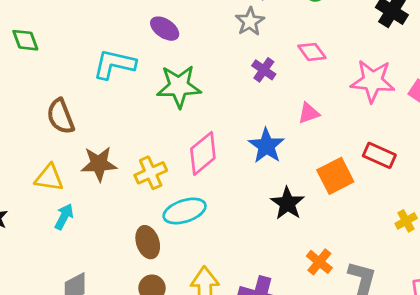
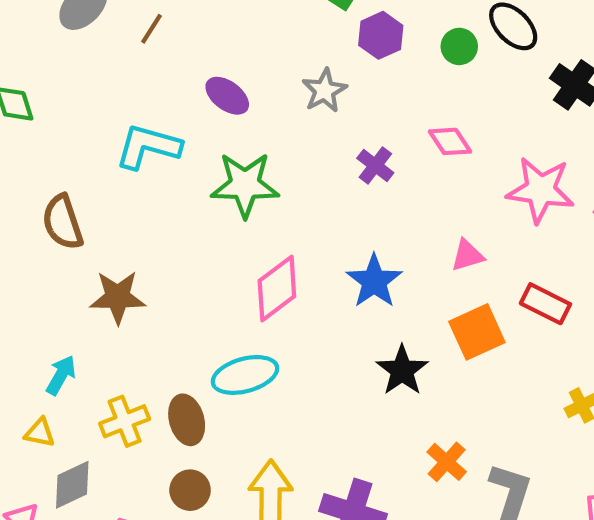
gray star: (250, 22) -> (324, 91), moved
pink triangle: (309, 113) -> (467, 255), moved
yellow cross: (151, 173) -> (125, 421), moved
yellow triangle: (49, 178) -> (40, 433), moved, size x0.7

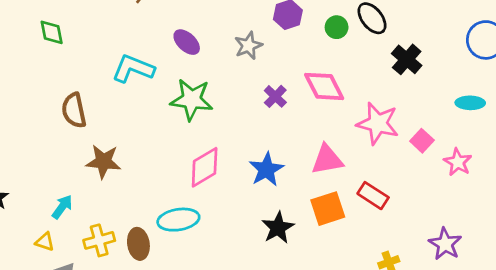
pink diamond: (450, 141) -> (324, 86), size x1.5
pink triangle: (467, 255) -> (327, 160), size x1.5

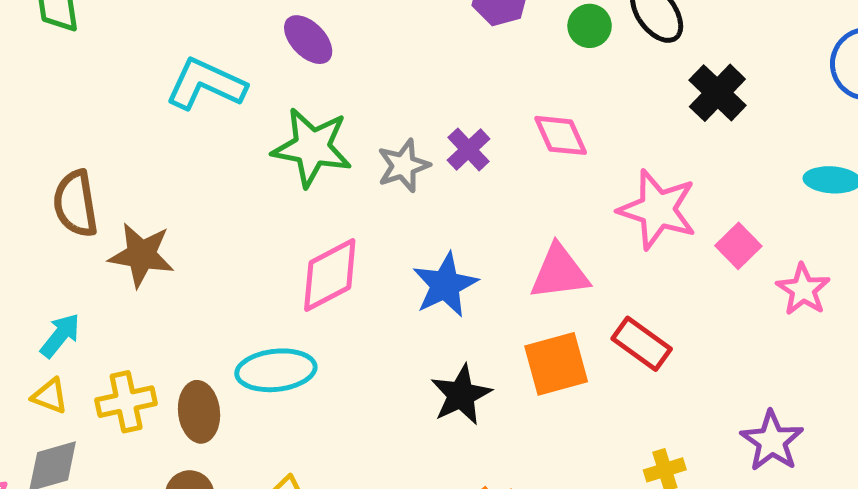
gray star: (248, 46) -> (403, 166), moved
pink diamond: (324, 86) -> (561, 135), size x0.7
brown semicircle: (74, 110) -> (76, 204), moved
yellow triangle: (45, 242) -> (50, 396), moved

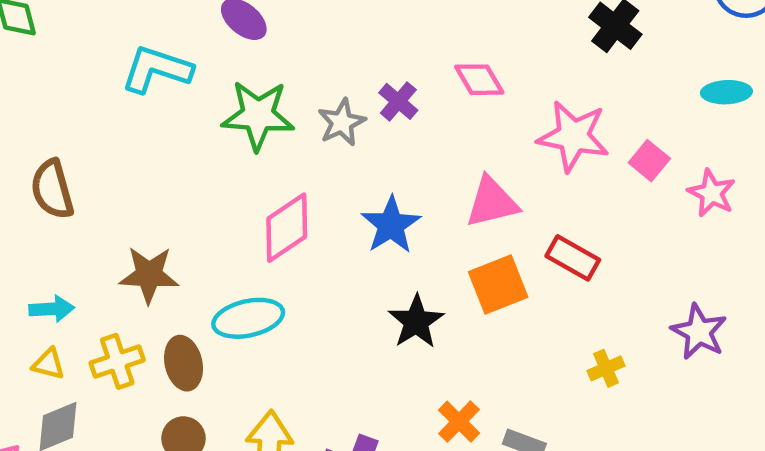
brown star: (141, 255) -> (149, 275), moved
cyan arrow: (60, 336) -> (52, 309), turned 54

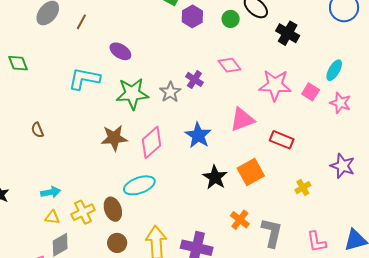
cyan ellipse: (726, 92) -> (334, 70), moved, turned -50
brown semicircle: (52, 189) -> (37, 130), moved, size x0.6
brown star: (149, 275) -> (114, 138), moved
orange square: (498, 284) -> (251, 172), moved

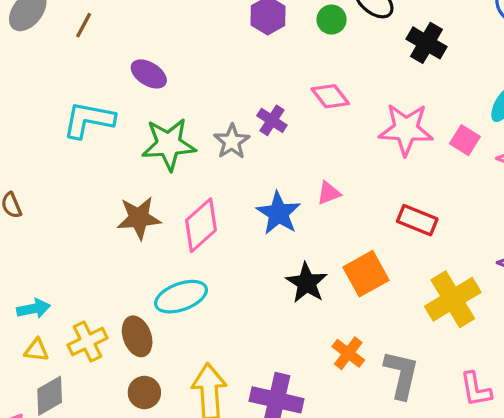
pink triangle: (242, 119) -> (329, 193), moved, size x0.6
yellow cross: (303, 188) -> (453, 299), size x2.0

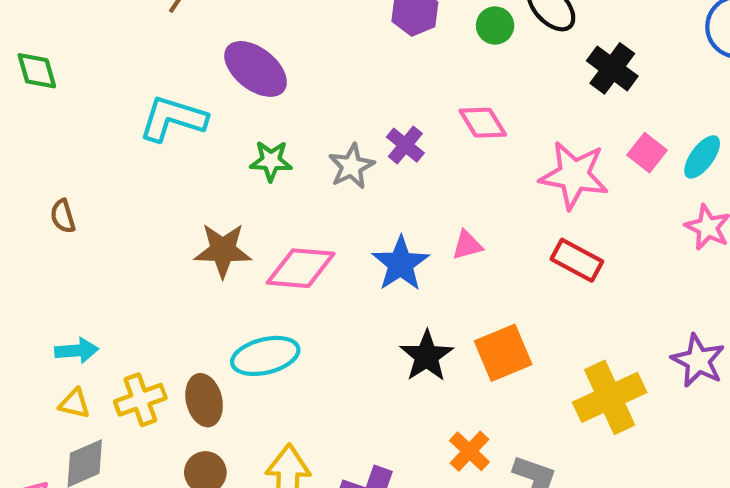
purple ellipse: (149, 74) -> (256, 69), size x1.4
pink square: (465, 140) -> (647, 153), moved
green star: (169, 144) -> (271, 161), size x0.6
red rectangle: (417, 220) -> (577, 260), moved
pink diamond: (201, 225) -> (301, 268), turned 40

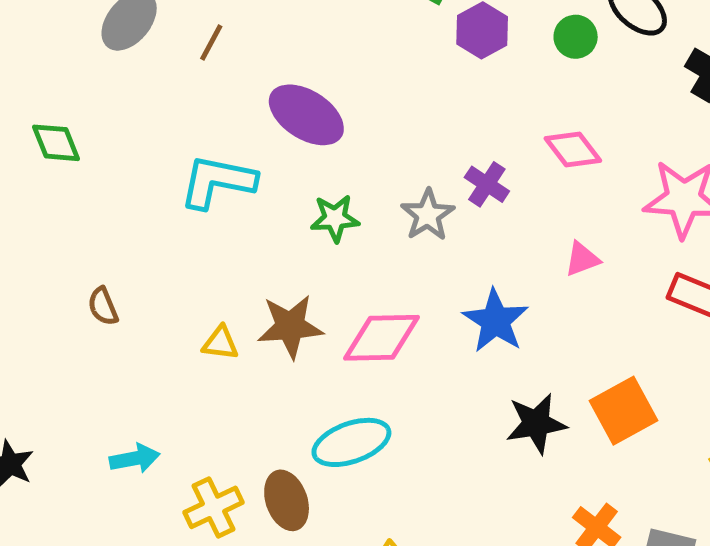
pink triangle: (467, 245) -> (582, 259), moved
black star: (427, 356) -> (536, 423), turned 30
yellow triangle: (74, 403) -> (220, 343), moved

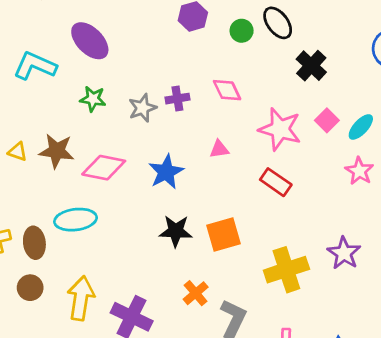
purple cross: (487, 184) -> (177, 99), turned 35

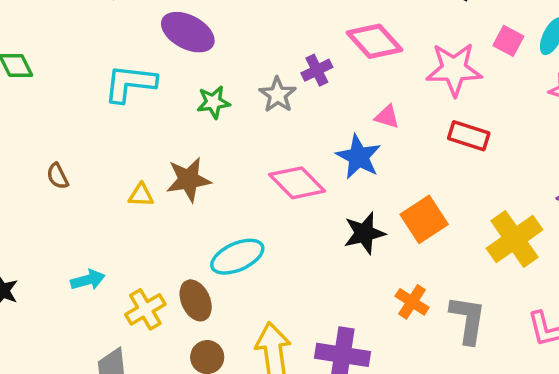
pink diamond: (227, 90) -> (374, 41), size x1.4
pink triangle: (219, 149) -> (387, 117), turned 42
pink diamond: (104, 168) -> (297, 183), moved, turned 51
blue star: (166, 172) -> (359, 157), moved

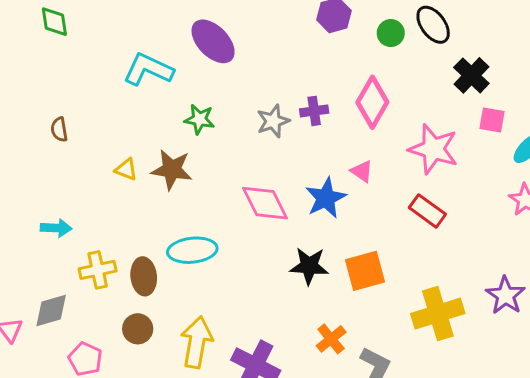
pink diamond: (374, 41) -> (372, 102), turned 54
pink square: (508, 41) -> (492, 120), moved, turned -36
green star: (213, 102) -> (199, 119), moved

